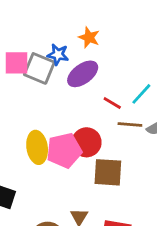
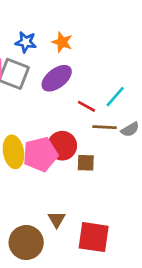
blue star: (58, 55) -> (26, 42), moved
brown square: (108, 172) -> (86, 163), moved, size x0.6

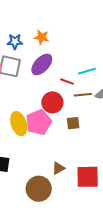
cyan line: (115, 97) -> (87, 71), turned 42
red circle: (62, 146) -> (52, 102), moved
brown triangle: (57, 219) -> (58, 168), turned 40

